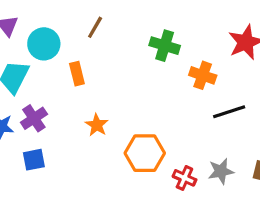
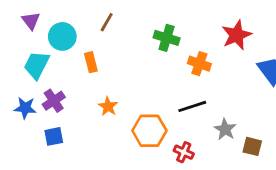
black line: (229, 112) -> (192, 106), moved
gray star: (221, 171) -> (225, 129), moved, turned -30

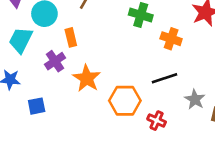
purple cross: (54, 101) -> (55, 61), moved
orange star: (108, 106) -> (87, 78), size x1.5

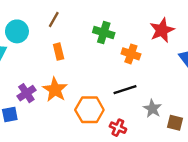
orange rectangle: (71, 37) -> (59, 52), moved
purple cross: (55, 61) -> (26, 93), moved

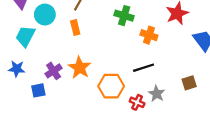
orange rectangle: (59, 52) -> (75, 28), moved
gray star: (152, 109) -> (157, 94), moved
brown square: (175, 123) -> (189, 83), moved, turned -32

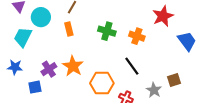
green cross: (124, 16) -> (107, 31), moved
black line: (144, 68) -> (132, 66), turned 72
gray star: (157, 94) -> (154, 90), moved

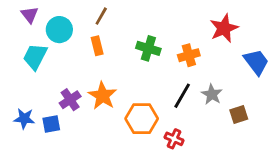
orange cross: (137, 36) -> (189, 55), turned -35
black line: (132, 66) -> (182, 96), turned 66
blue star: (15, 67) -> (24, 119), moved
gray star: (154, 90) -> (212, 94), moved

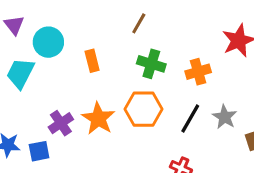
brown line: (101, 16) -> (139, 23), moved
orange hexagon: (142, 119) -> (143, 109), moved

